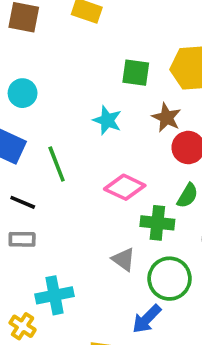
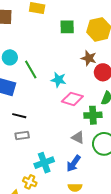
green square: (136, 73) -> (67, 27), moved
cyan star: (107, 120) -> (58, 80), moved
green line: (57, 164) -> (31, 70), moved
blue arrow: (147, 319) -> (74, 163), moved

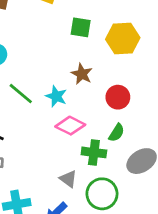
brown star: (89, 58) -> (82, 74), moved
green line: (31, 70) -> (21, 94), moved, turned -30

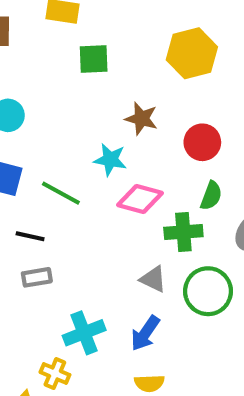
green square: (81, 27) -> (94, 59), moved
green line: (21, 94) -> (61, 193), moved

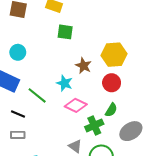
yellow hexagon: (192, 53) -> (114, 55), moved
green cross: (183, 232) -> (94, 125), turned -30

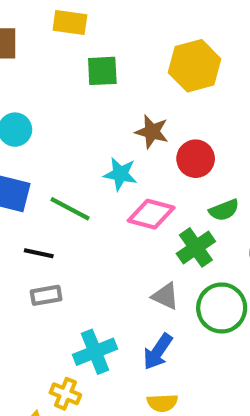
yellow hexagon: (114, 55) -> (195, 66), moved
red circle: (112, 83) -> (196, 159), moved
green semicircle: (111, 110) -> (224, 210), turned 48

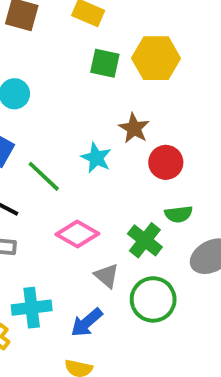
yellow hexagon: (195, 66) -> (156, 58), moved
pink diamond: (151, 214) -> (77, 234), moved
green cross: (196, 247) -> (145, 240), turned -32

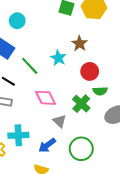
red circle: (166, 162) -> (90, 71), moved
pink diamond: (77, 234) -> (45, 98), turned 30
green circle: (153, 299) -> (81, 149), moved

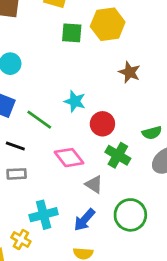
brown star: (80, 44) -> (129, 72), moved
red circle: (90, 71) -> (102, 124), moved
green semicircle: (100, 91) -> (152, 133), moved

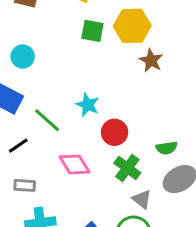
brown star: (129, 72) -> (151, 61), moved
black line: (15, 146) -> (18, 146), turned -60
gray rectangle: (17, 174) -> (25, 185), moved
gray triangle: (94, 184) -> (142, 199), moved

